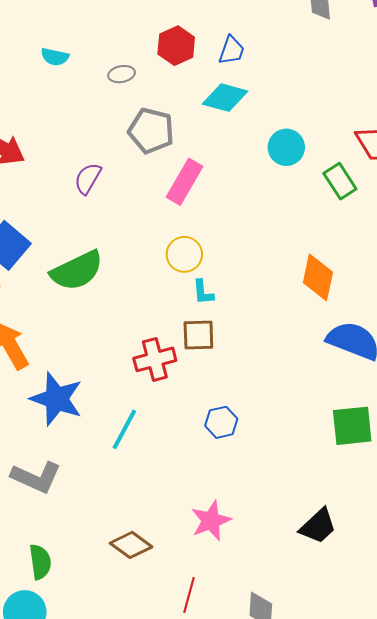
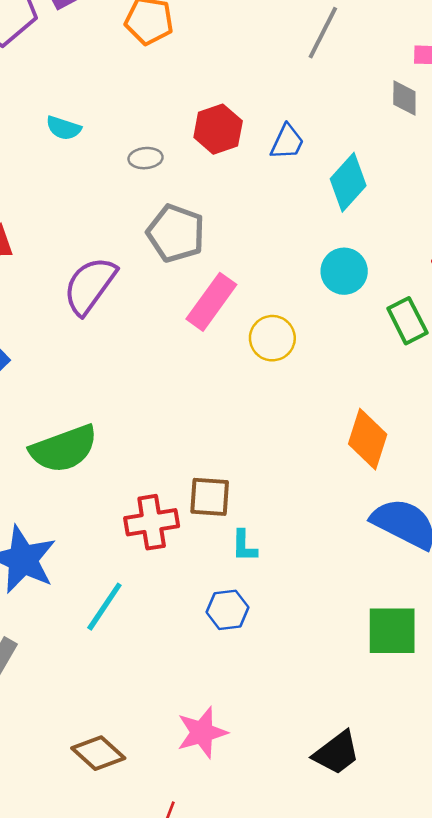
cyan diamond: (225, 98) -> (348, 182), moved, turned -69
purple semicircle: (88, 178) -> (90, 286), size x1.5
yellow circle: (184, 254) -> (272, 338), moved
green semicircle: (77, 271) -> (64, 449), moved
cyan L-shape: (203, 292) -> (244, 546), moved

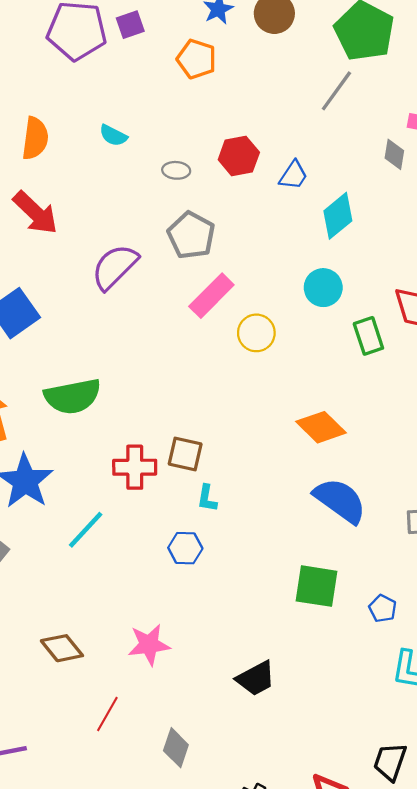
orange diamond: (368, 439) -> (321, 427), turned -72

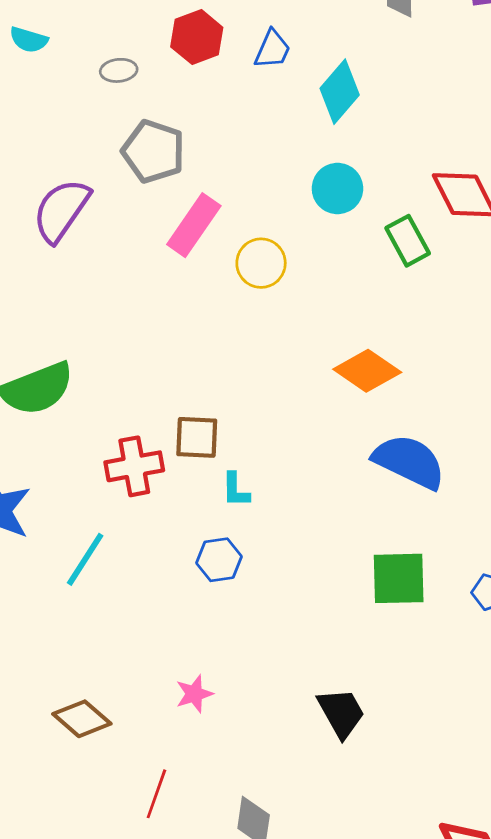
pink star: (149, 645) -> (194, 694), size x0.7
black trapezoid: (256, 678) -> (341, 713), turned -81

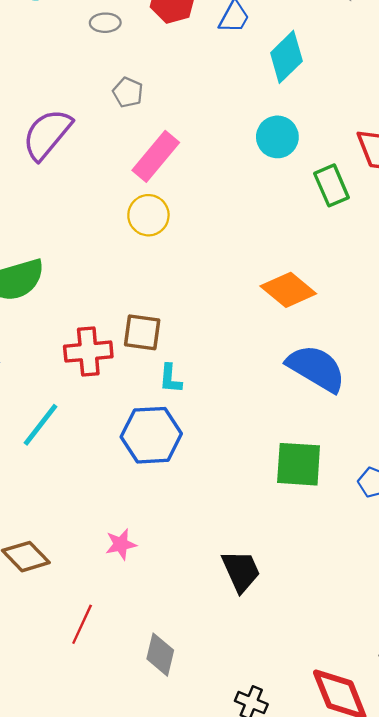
gray pentagon: (153, 151) -> (128, 92), size x0.6
yellow circle: (261, 263) -> (148, 215), moved
blue hexagon: (219, 560) -> (151, 435), size x1.6

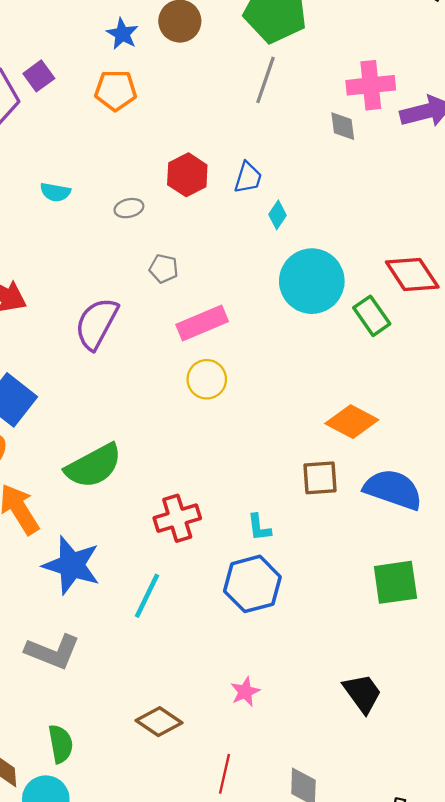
cyan diamond: (286, 57) -> (278, 215), moved, size x0.6
cyan circle: (277, 137) -> (312, 281), size x1.6
pink rectangle: (156, 156) -> (202, 323), turned 39
brown square: (142, 332) -> (320, 478), moved

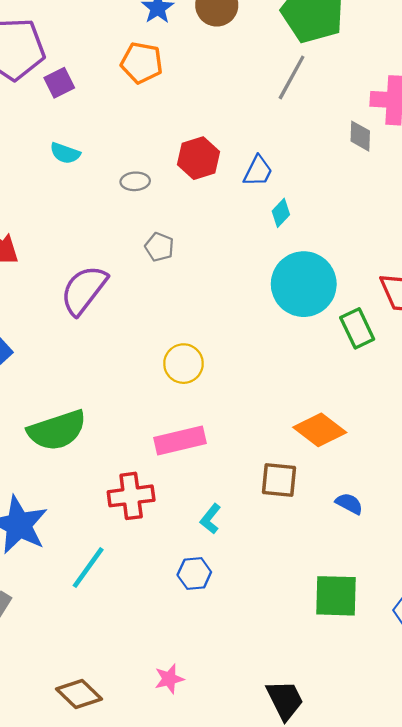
purple square: (39, 76) -> (59, 83), moved
pink rectangle: (202, 323) -> (180, 440), moved
blue semicircle: (393, 489) -> (349, 504), size x0.5
cyan L-shape: (259, 527) -> (210, 519), turned 36
blue hexagon: (252, 584) -> (194, 574), size x0.6

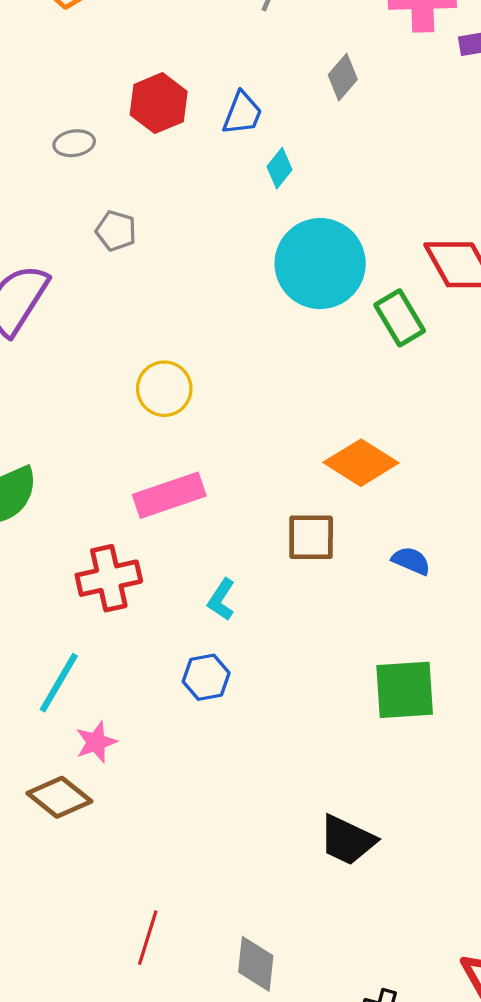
gray diamond: (360, 136) -> (343, 77), moved, turned 44
pink star: (169, 679) -> (96, 742), moved
brown diamond: (79, 694) -> (59, 797), moved
black trapezoid: (285, 700) -> (347, 840), turned 147

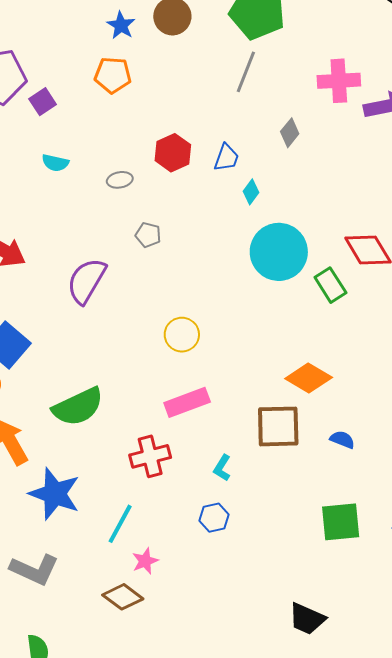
brown square: (311, 537) -> (278, 426), size x1.4

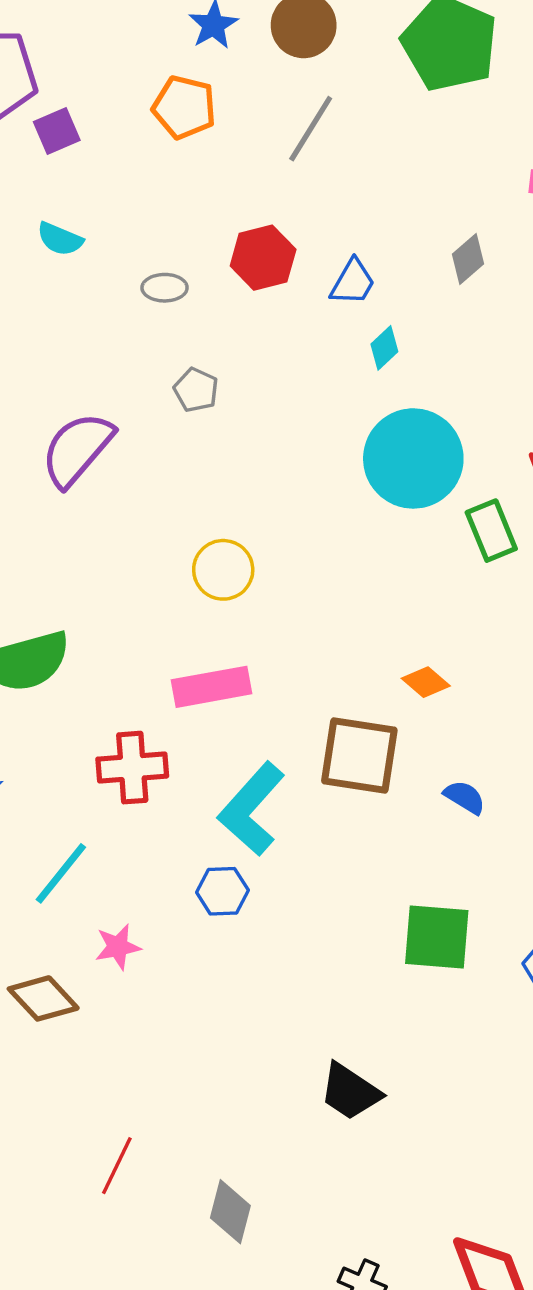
gray line: (246, 72) -> (311, 129), moved
orange diamond: (309, 378) -> (426, 682), size x0.6
cyan L-shape: (222, 468) -> (251, 809), size x2.0
pink star: (145, 561) -> (118, 947), moved

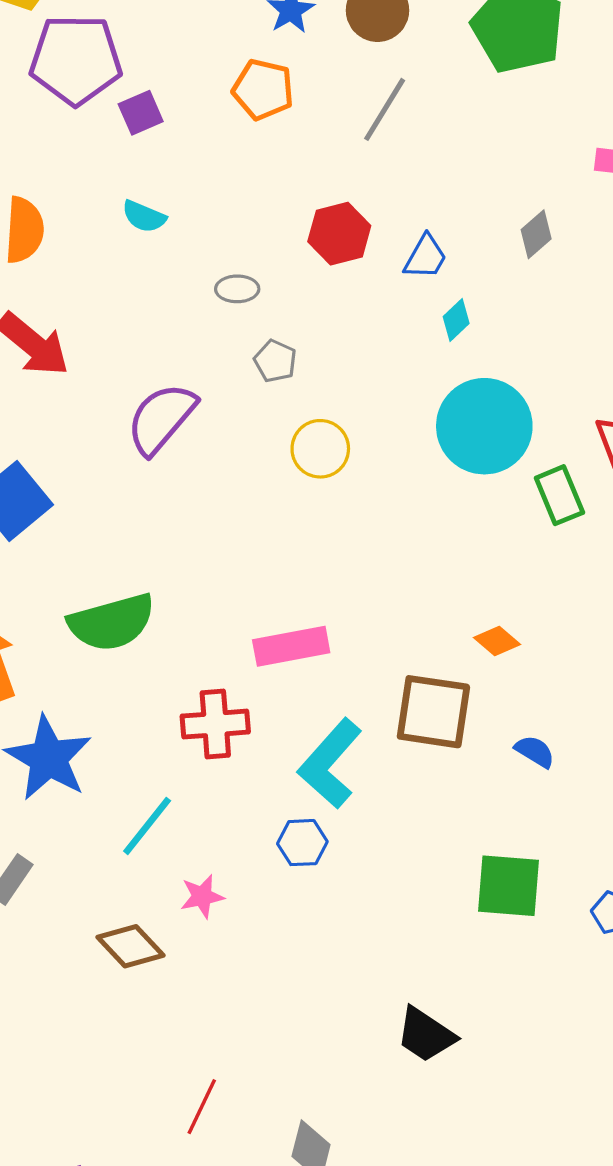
gray ellipse: (165, 288) -> (237, 289), moved
yellow circle: (223, 570) -> (320, 449), moved

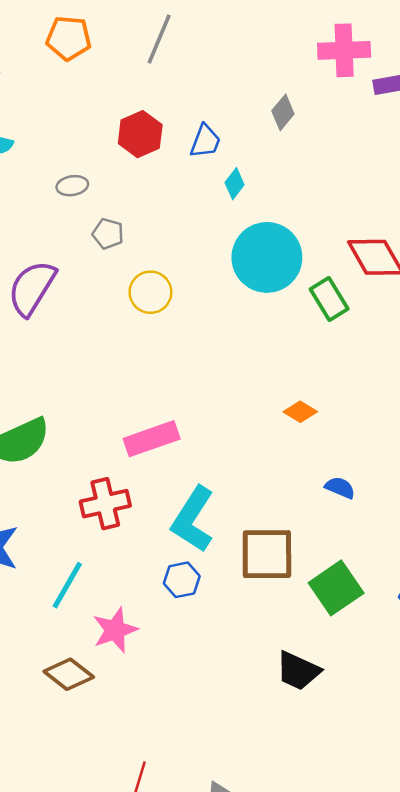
brown square: (433, 712) -> (267, 554), moved
green square: (508, 886) -> (336, 588), turned -30
pink star: (202, 896) -> (115, 630), size x1.4
black trapezoid: (426, 1035) -> (298, 671), moved

